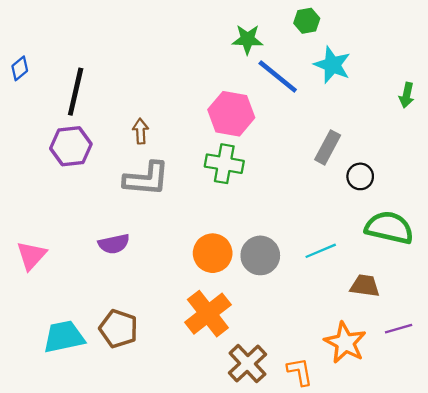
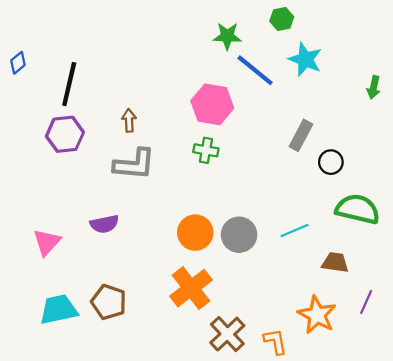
green cross: (224, 164) -> (206, 150), size x0.7
pink triangle: (31, 255) -> (47, 242), moved
purple line: (399, 329) -> (366, 302), turned -50

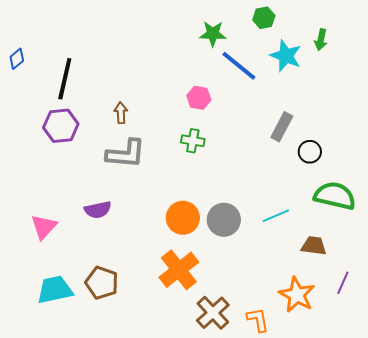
green arrow: (374, 87) -> (321, 40), moved
pink hexagon: (212, 104) -> (199, 98), size x0.6

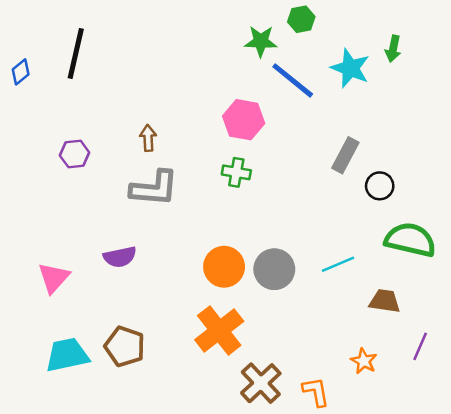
green hexagon: (264, 18) -> (301, 19), moved
black line: (65, 79) -> (76, 54), moved
pink hexagon: (199, 98) -> (244, 120), size x1.4
purple hexagon: (61, 126) -> (75, 154), size x0.7
orange star: (297, 295) -> (364, 361), size x0.6

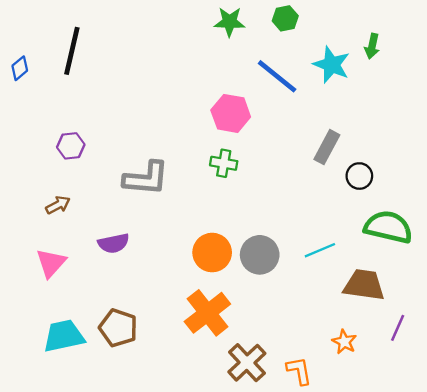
green star: (261, 41) -> (230, 22), moved
brown arrow: (148, 138) -> (58, 205), moved, turned 65
brown trapezoid: (385, 301) -> (364, 285), size x1.4

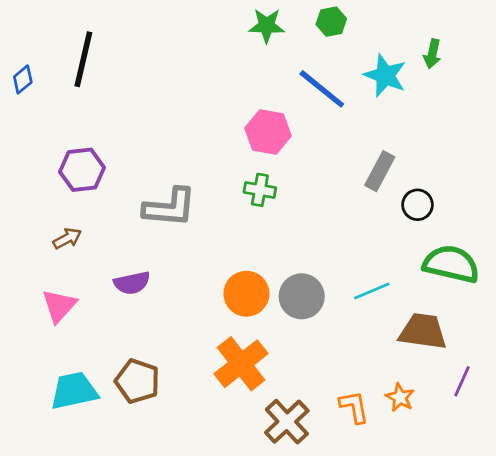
purple hexagon: (71, 146) -> (82, 170), size x1.4
orange L-shape: (299, 371) -> (354, 407), moved

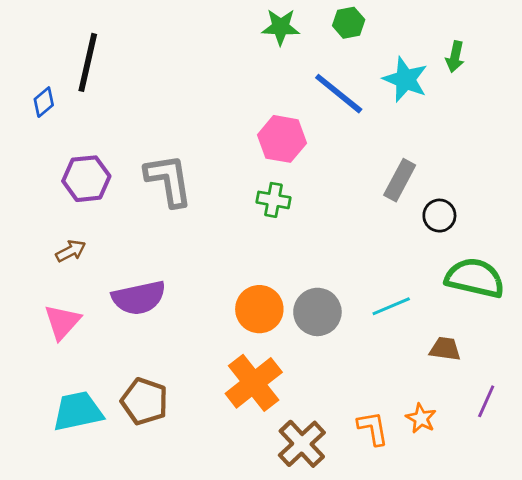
blue diamond: (23, 79) -> (44, 102), moved
gray L-shape: (170, 207) -> (169, 180), moved, turned -104
purple semicircle: (132, 283) -> (139, 298), size x1.4
brown trapezoid: (423, 331) -> (445, 349), size x0.6

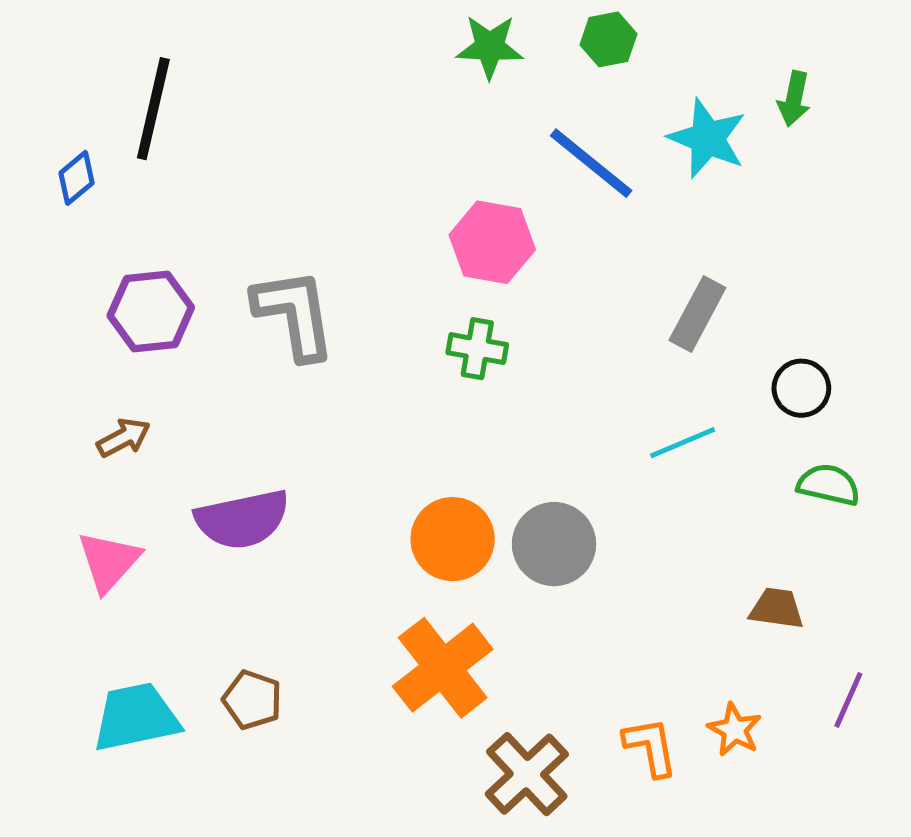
black circle: (439, 216) -> (801, 388), moved
green semicircle: (475, 278) -> (829, 485), size x0.6
cyan line: (391, 306) -> (683, 443), moved
brown pentagon: (144, 401) -> (252, 700), size x0.7

